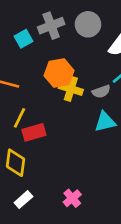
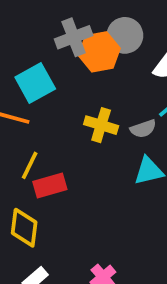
cyan square: (23, 39) -> (35, 83), moved, size x1.5
orange hexagon: (59, 73) -> (99, 52), moved

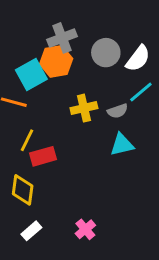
gray circle: (125, 35) -> (106, 53), moved
orange hexagon: (99, 52) -> (56, 61), moved
yellow cross: (101, 125) -> (84, 108), turned -30

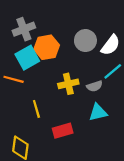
gray cross: (62, 38) -> (24, 29), moved
yellow line: (27, 140) -> (36, 109), moved, turned -42
red rectangle: (43, 156) -> (63, 131), moved

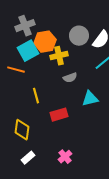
yellow cross: (68, 84) -> (59, 56), moved
gray semicircle: (95, 86) -> (70, 78), moved

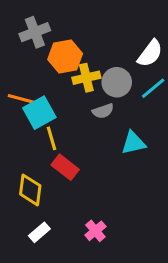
gray circle: (79, 36) -> (117, 82), moved
cyan square: (28, 51) -> (39, 113), moved
red rectangle: (59, 115) -> (65, 167), moved, turned 54

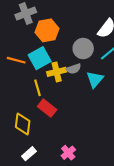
yellow cross: (86, 78) -> (57, 72), moved
cyan square: (39, 113) -> (40, 58), moved
cyan triangle: (133, 143) -> (95, 79), moved, turned -36

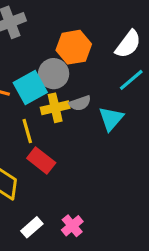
orange hexagon: (47, 30) -> (74, 47), moved
gray circle: (83, 49) -> (54, 74), moved
white rectangle: (29, 154) -> (32, 227), moved

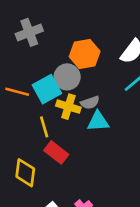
yellow cross: (55, 108) -> (68, 107), turned 30
cyan triangle: (111, 119) -> (98, 121), moved, turned 45

